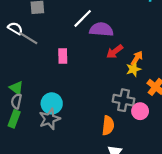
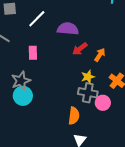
white line: (83, 18) -> (37, 19), moved
yellow star: (133, 69) -> (88, 77), moved
gray star: (49, 119) -> (21, 81), moved

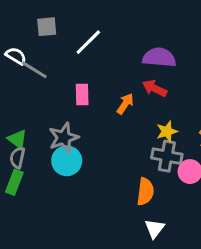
purple semicircle: (68, 29) -> (159, 57), moved
red arrow: (80, 49) -> (155, 88), turned 63
orange arrow: (100, 55) -> (125, 104), moved

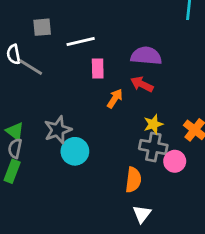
white line: (88, 42) -> (81, 41), turned 32
white semicircle: (16, 56) -> (14, 54), turned -132
pink rectangle: (82, 94) -> (98, 69), moved
cyan circle: (67, 161) -> (75, 151), moved

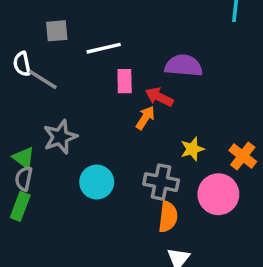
red arrow: (142, 84) -> (159, 97), moved
gray star: (58, 130) -> (60, 137), moved
gray cross: (153, 147) -> (161, 182), moved
pink circle: (175, 161) -> (218, 194), size x1.5

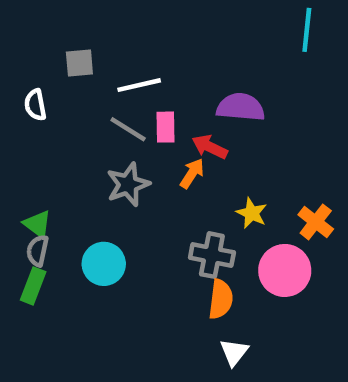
gray line: (43, 79) -> (128, 129), moved
gray star: (60, 137) -> (128, 184), moved
yellow star: (192, 149) -> (252, 213), turned -30
cyan circle: (97, 182) -> (104, 264), moved

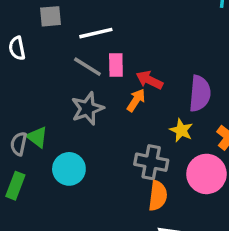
purple semicircle: (241, 107) -> (200, 93), moved, turned 90
green triangle: (38, 224) -> (37, 137), moved
gray semicircle: (38, 251) -> (19, 144), moved

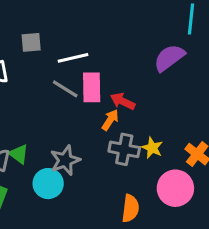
pink rectangle: (116, 65) -> (92, 87), size x1.4
purple semicircle: (200, 93) -> (169, 58), moved, turned -132
gray star: (87, 109) -> (65, 160), moved
gray cross: (151, 162) -> (124, 149), moved

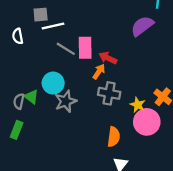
white line: (73, 58) -> (53, 26), moved
yellow star: (152, 148) -> (138, 105), moved
cyan circle: (48, 184) -> (53, 83), moved

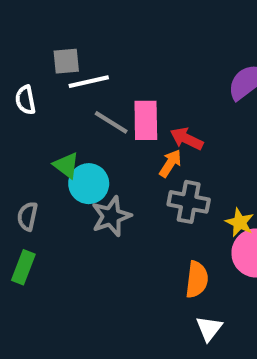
green triangle: (31, 97) -> (66, 165), moved

